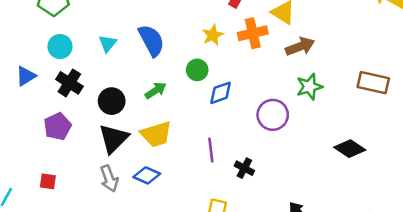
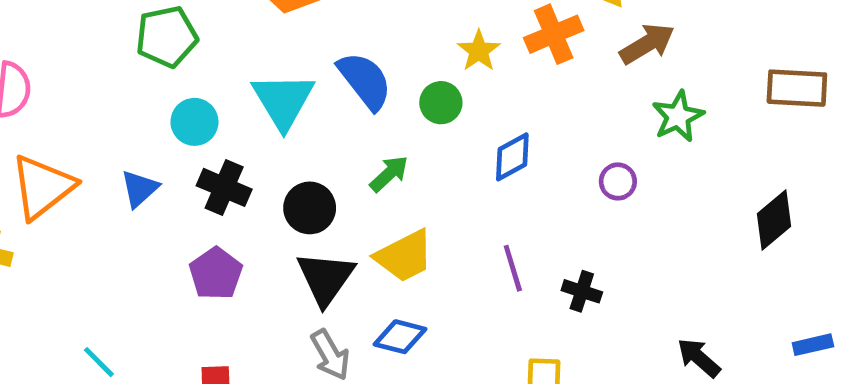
cyan triangle: (108, 43) -> (283, 101), size x1.8
green circle: (197, 70) -> (441, 103), moved
purple circle: (273, 115) -> (618, 181), size x0.6
black diamond: (350, 149) -> (774, 220), turned -64

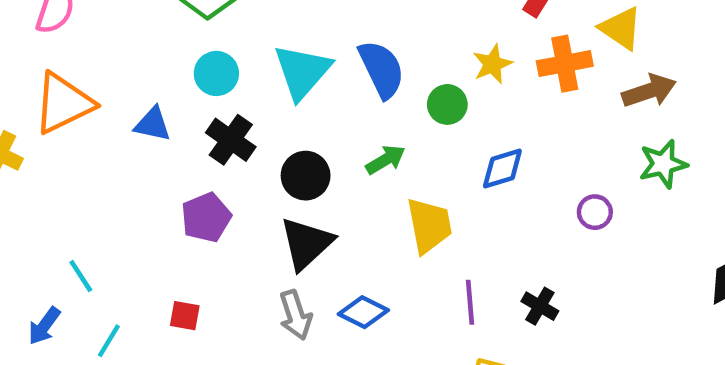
blue triangle: (140, 189) -> (153, 124), turned 42
yellow trapezoid: (404, 256) -> (429, 225), moved, turned -86
purple line: (513, 268) -> (470, 302), moved

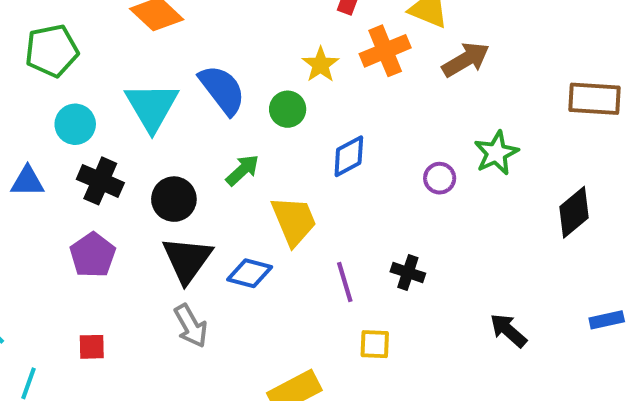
green star: (663, 164) -> (496, 153), moved
blue diamond: (363, 312) -> (250, 273), moved

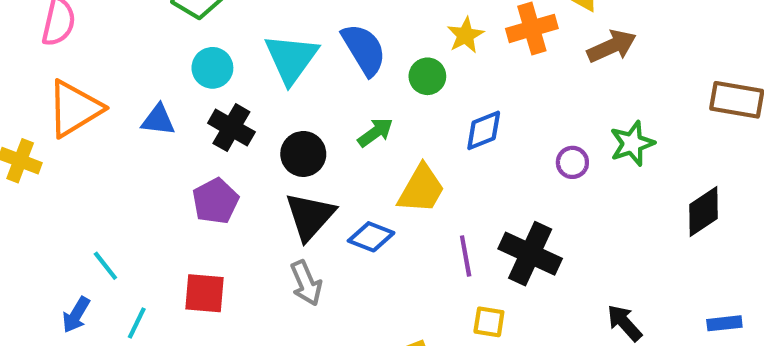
yellow trapezoid: (294, 221) -> (421, 189), turned 46
black cross: (408, 273) -> (530, 254), size x1.8
red square: (92, 347) -> (204, 293), size x1.5

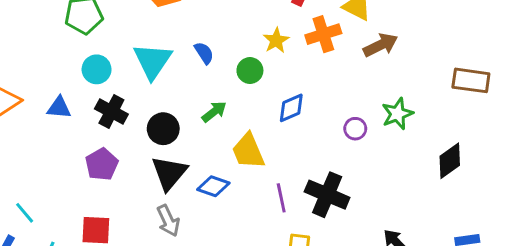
blue semicircle: (364, 50) -> (204, 53), size x0.6
yellow trapezoid: (421, 189) -> (248, 151), turned 129

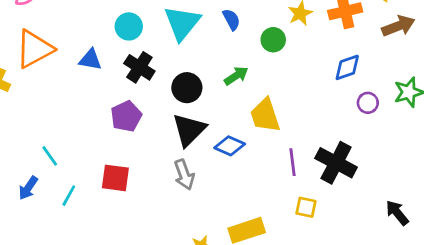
blue diamond: (291, 108) -> (347, 67), moved

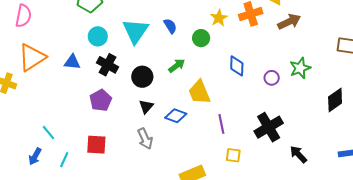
blue diamond: (347, 67) -> (237, 66), moved, turned -65
black triangle: (189, 130) -> (146, 107), size x0.6
black cross: (336, 163) -> (269, 127), moved, turned 36

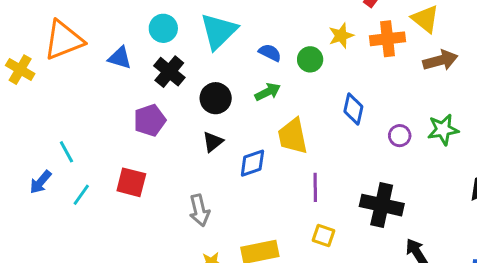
blue semicircle: (170, 26) -> (270, 53), moved, turned -42
blue diamond: (176, 116) -> (252, 163), turned -50
black cross: (269, 127) -> (382, 205), turned 32
gray arrow: (145, 139) -> (199, 210), moved

